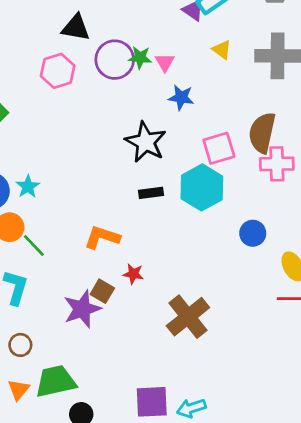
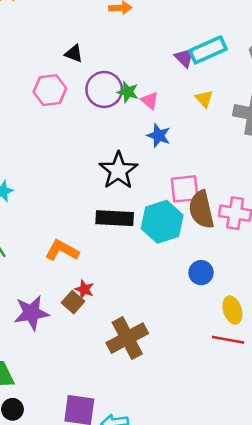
black triangle: (76, 28) -> (74, 54), size x0.7
pink triangle: (165, 62) -> (150, 101), turned -30
brown semicircle: (262, 133) -> (201, 210), moved, turned -36
black rectangle: (151, 193) -> (115, 218), size x1.6
brown square: (102, 291) -> (73, 302), moved

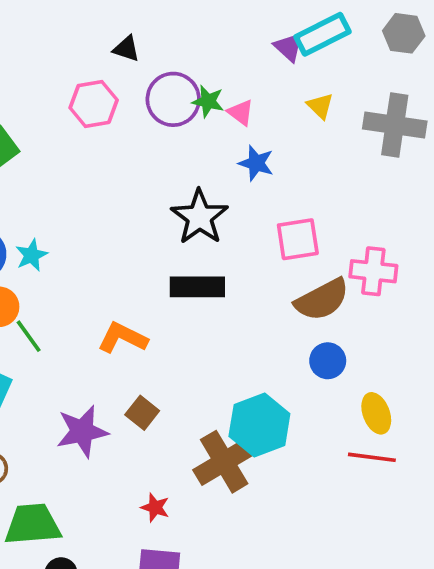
brown semicircle: (201, 210) -> (322, 300), moved, turned -102
cyan hexagon: (162, 222) -> (259, 425), moved
red star: (84, 289) -> (155, 507), moved

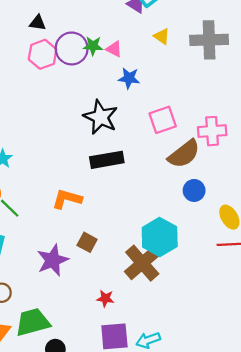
pink hexagon: (94, 104) -> (43, 54), moved

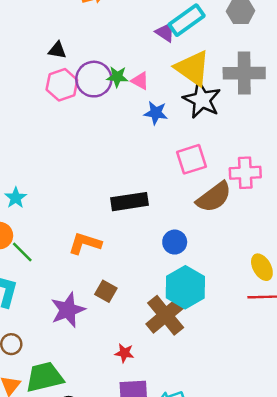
yellow triangle: (162, 36) -> (193, 68), size x2.0
black star: (101, 117) -> (202, 100), moved
blue circle: (194, 190) -> (175, 242), moved

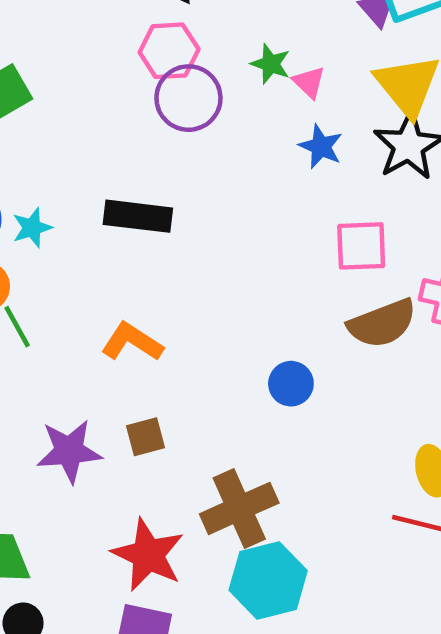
purple circle: (94, 79) -> (188, 98), moved
black rectangle: (130, 202) -> (138, 216), moved
cyan hexagon: (185, 287) -> (268, 580), moved
brown square: (106, 291) -> (146, 437), turned 30
red star: (124, 353) -> (148, 555), size x2.0

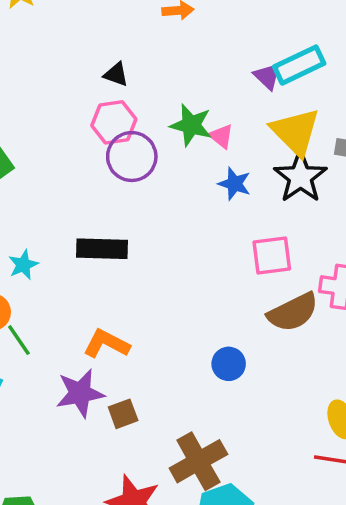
green star: (271, 64) -> (191, 125), size x1.4
purple star: (69, 451) -> (80, 393), moved

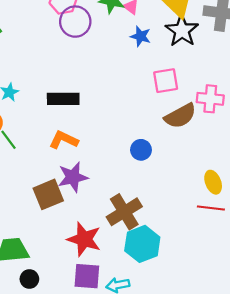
black rectangle: (102, 249) -> (63, 99), moved
purple star: (80, 393) -> (73, 177), moved
brown square: (123, 414) -> (48, 194), moved, size x1.6

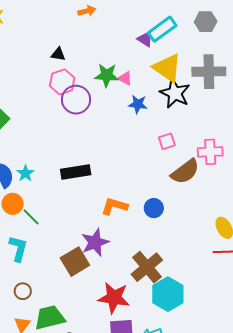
pink square: (166, 81) -> (167, 141), size x0.7
orange L-shape: (64, 140) -> (114, 206), moved

